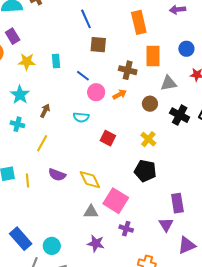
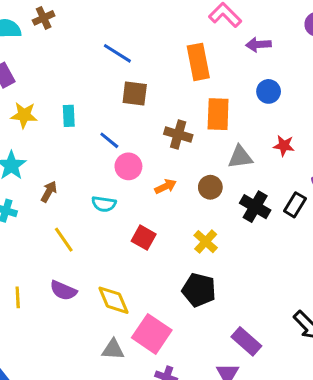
blue line: (86, 19) -> (117, 53), turned -36
blue circle: (186, 49) -> (269, 91), moved
orange arrow: (120, 94) -> (166, 186), moved
yellow line: (42, 143) -> (64, 240), moved, turned -66
purple rectangle: (177, 203) -> (246, 341), turned -42

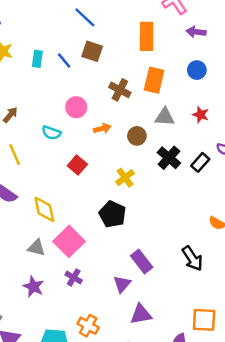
blue line: (109, 140) -> (64, 61), moved

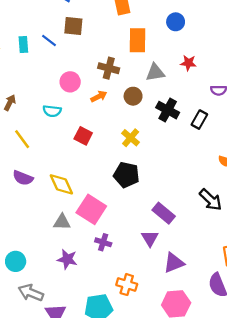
brown cross: (120, 90) -> (109, 68), moved
black rectangle: (200, 162) -> (199, 120), moved

